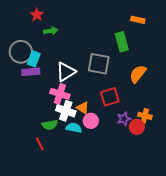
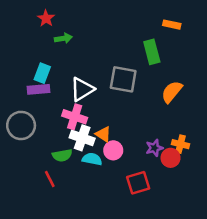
gray circle: (21, 52) -> (21, 125), moved
red square: (110, 97) -> (138, 183), moved

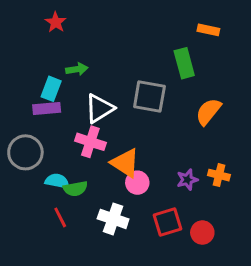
green arrow: (63, 38) -> (77, 69), moved
orange triangle: (103, 134) -> (125, 163), size x1.5
white cross: (82, 138) -> (113, 219), moved
red circle: (171, 158) -> (202, 233), moved
cyan semicircle: (92, 159) -> (57, 181), moved

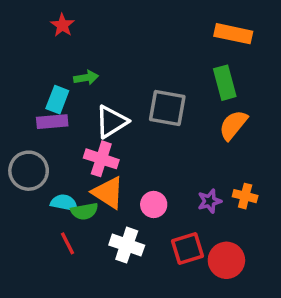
orange rectangle: (208, 30) -> (233, 34), size x1.5
green rectangle: (184, 63) -> (225, 83), moved
orange triangle: (125, 163) -> (108, 193), moved
red circle: (202, 233) -> (226, 260), size x1.4

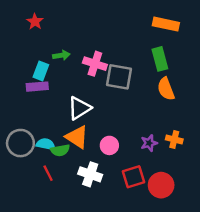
red star: (62, 25) -> (35, 22), moved
white triangle: (111, 122) -> (79, 108), moved
orange semicircle: (233, 125) -> (166, 89), turned -60
pink cross: (101, 159) -> (95, 64), moved
gray circle: (29, 171) -> (20, 143), moved

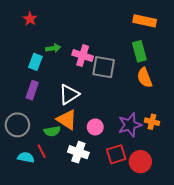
purple rectangle: (37, 87) -> (32, 90), moved, turned -66
purple star: (149, 143) -> (130, 125), size x1.6
cyan semicircle: (46, 144) -> (26, 157), moved

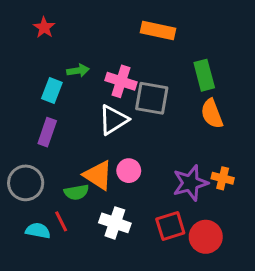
orange rectangle: (145, 21) -> (158, 31), moved
white triangle: (69, 94) -> (113, 120), moved
pink circle: (95, 127) -> (129, 171), moved

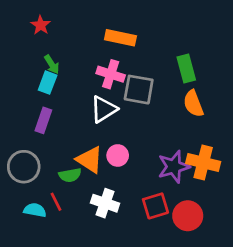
orange rectangle: (158, 31) -> (120, 38), moved
green arrow: (78, 71) -> (52, 64), moved, turned 66
orange cross: (223, 178) -> (203, 162), size x1.6

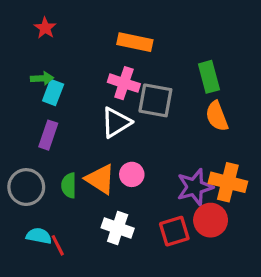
green arrow: (52, 64) -> (42, 78), moved, turned -60
green semicircle: (70, 175) -> (69, 185), moved, turned 100
red line: (56, 202) -> (58, 245), moved
red circle: (188, 216) -> (211, 220), moved

